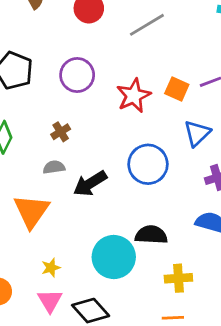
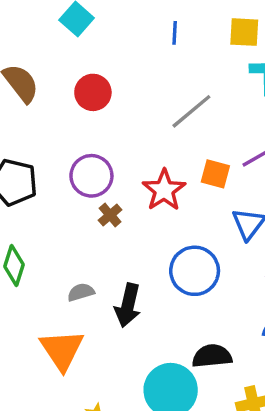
gray line: (147, 25) -> (191, 111), moved
brown cross: (61, 132) -> (110, 215), moved
black arrow: (90, 184) -> (128, 305), turned -36

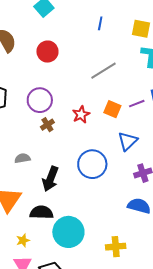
red star: (164, 190) -> (81, 114), size x0.7
gray semicircle: (81, 292) -> (22, 158), moved
black semicircle: (212, 356) -> (42, 212), moved

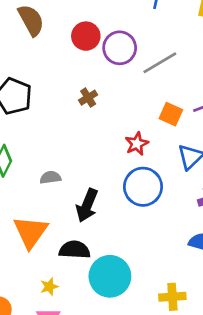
purple circle: (40, 100) -> (120, 48), moved
red star: (81, 114) -> (137, 144), moved
brown cross: (47, 125) -> (88, 98), moved

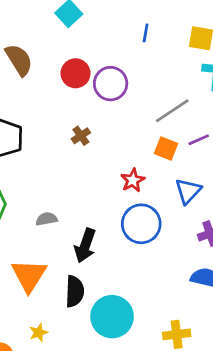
gray line: (160, 63) -> (172, 111), moved
black semicircle: (75, 250) -> (75, 291), turned 92
yellow star: (49, 287) -> (39, 333), moved

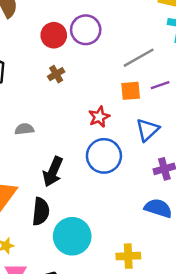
red circle: (76, 73) -> (54, 35), moved
orange square: (166, 149) -> (131, 91), turned -30
gray semicircle: (47, 219) -> (24, 129), moved

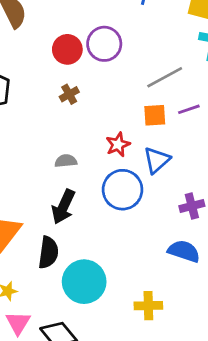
gray semicircle: (24, 129) -> (66, 161), moved
blue triangle: (147, 130) -> (157, 160), moved

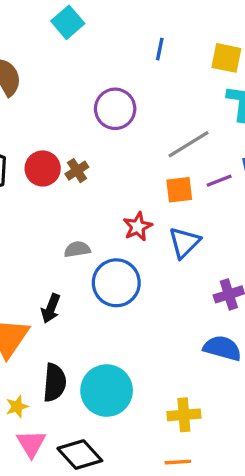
red circle: (67, 49) -> (43, 168), moved
blue circle: (123, 190) -> (116, 283), moved
black arrow: (63, 207) -> (51, 308), moved, size x0.7
black semicircle: (48, 252) -> (55, 383), moved

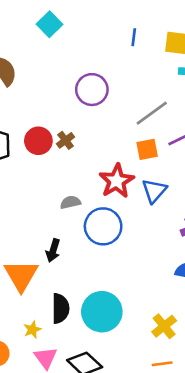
blue line: (160, 49) -> (134, 37), moved
red star: (138, 227) -> (117, 181), size x1.5
yellow cross: (184, 415) -> (164, 326), turned -30

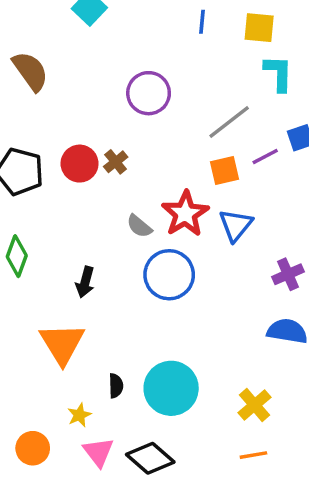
gray semicircle: (70, 202) -> (139, 226), moved, turned -126
black arrow: (53, 250) -> (85, 282), moved
black semicircle: (60, 308) -> (116, 386), size x0.6

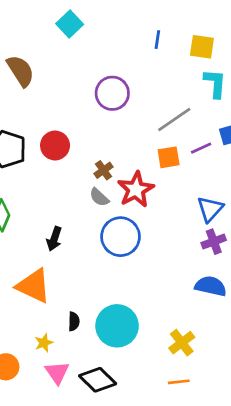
brown cross: (116, 162) -> (103, 170), moved
blue triangle: (236, 225) -> (210, 209), moved
orange triangle: (62, 343) -> (34, 286), turned -36

